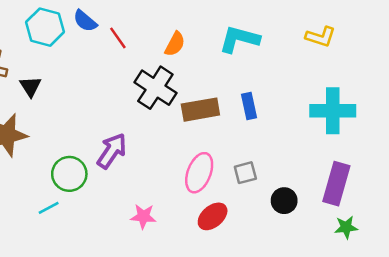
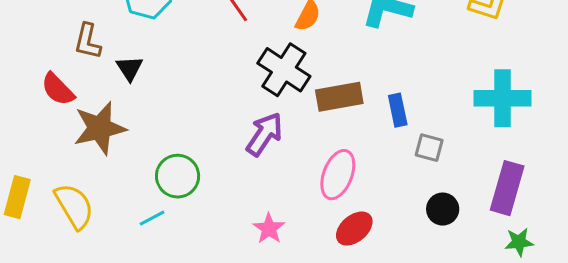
blue rectangle: (249, 106) -> (398, 110), moved
purple arrow: (112, 151) -> (264, 134), moved
gray square: (245, 173) -> (429, 148), moved, turned 30
pink star: (143, 216) -> (269, 229), turned 30

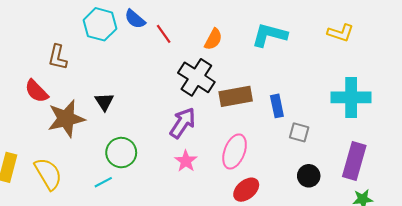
black triangle: (130, 68) -> (104, 102), moved
pink star: (269, 229) -> (186, 161), moved

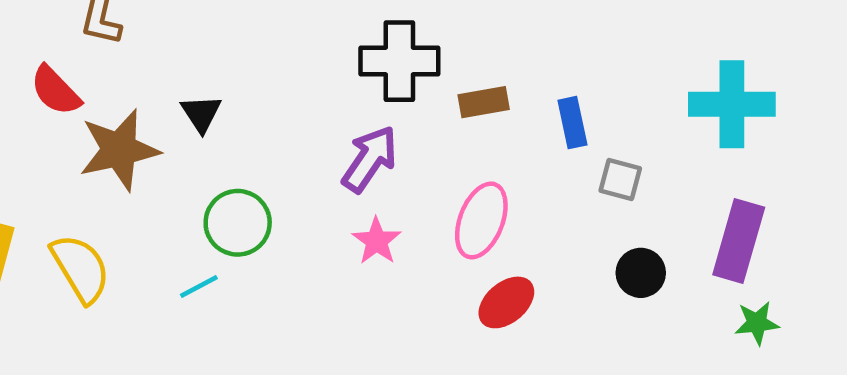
black cross: (196, 77) -> (399, 61), turned -33
brown rectangle: (236, 96) -> (484, 102), size x0.7

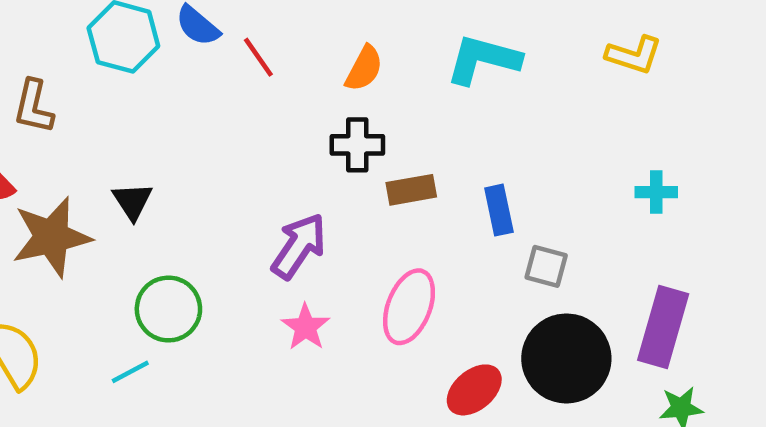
black cross: (399, 61) -> (357, 145), moved, size x0.7
cyan cross: (732, 104) -> (656, 192), size x0.5
black circle: (641, 273) -> (566, 358), size x1.8
red ellipse: (506, 302) -> (474, 390), moved

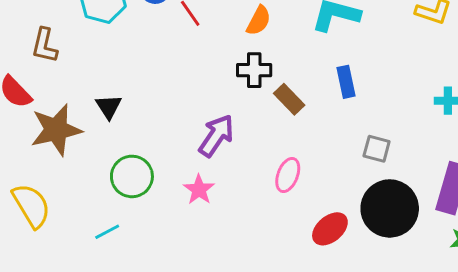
brown rectangle: (411, 190) -> (289, 99), turned 56
blue rectangle: (499, 210) -> (346, 82), moved
pink ellipse: (409, 307) -> (288, 175), size x0.7
pink star: (306, 327) -> (199, 190), moved
cyan line: (130, 372) -> (107, 232), moved

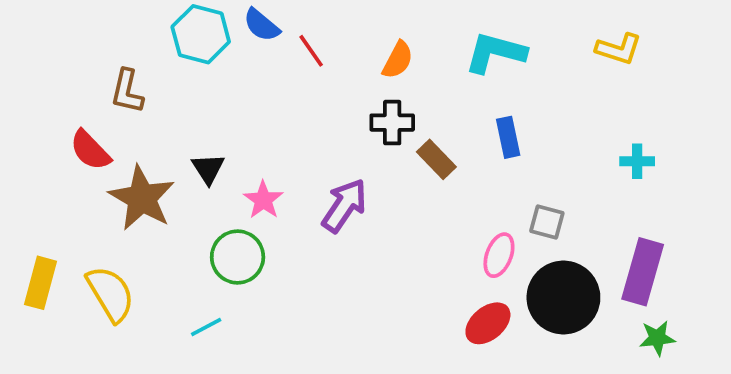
brown star: (56, 130) -> (142, 198), turned -30
pink ellipse: (288, 175) -> (499, 255), moved
pink star: (199, 190) -> (263, 200), moved

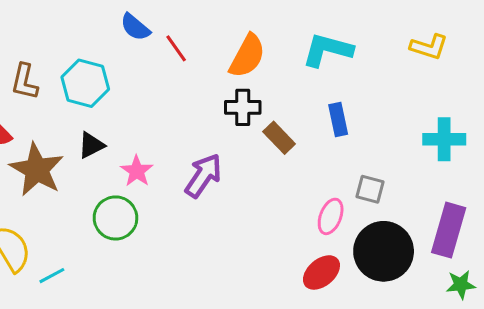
cyan hexagon: (201, 34) -> (85, 83), moved
orange semicircle: (398, 60) -> (247, 56), size x1.4
cyan cross: (637, 161) -> (444, 139), size x1.5
black triangle: (208, 169) -> (91, 145), turned 36
cyan line: (206, 327) -> (52, 276), moved

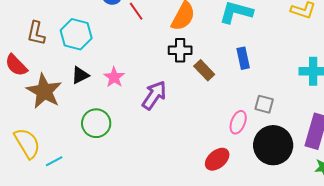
pink star: (137, 171) -> (114, 77), moved
red ellipse: (321, 272) -> (217, 159), moved

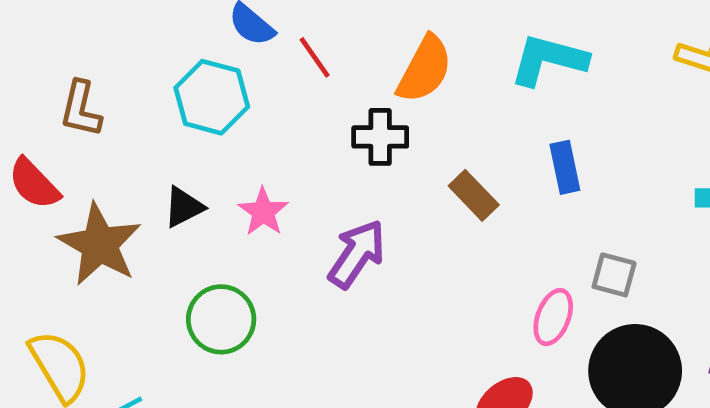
cyan hexagon: (76, 34) -> (212, 97), moved
black cross: (180, 50) -> (380, 137), moved

